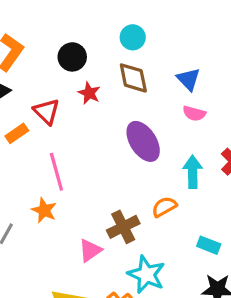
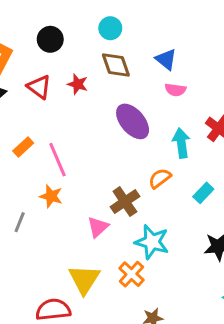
black circle: (72, 57) -> (50, 39), moved
red triangle: (47, 111) -> (39, 87), moved
orange rectangle: (17, 133) -> (23, 147), moved
cyan rectangle: (209, 245) -> (203, 193), moved, turned -60

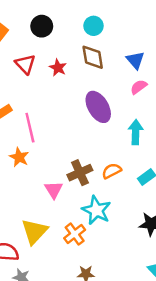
pink semicircle: (175, 90) -> (139, 87), turned 126
orange semicircle: (160, 178) -> (112, 171), moved
pink triangle: (98, 227) -> (54, 190), turned -30

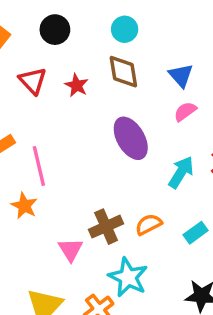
cyan arrow: (136, 132) -> (181, 172), turned 30

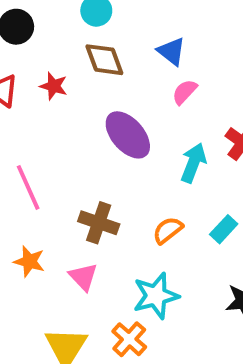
orange star: (24, 206) -> (29, 261), moved
brown cross: (106, 227) -> (99, 223), moved, turned -36
cyan star: (128, 277) -> (156, 296), turned -30

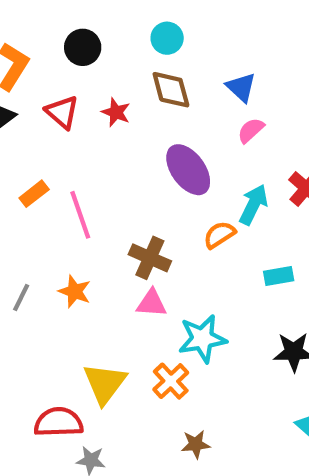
cyan rectangle: (224, 229) -> (279, 276), turned 32
orange semicircle: (168, 230) -> (219, 235), moved
pink triangle: (83, 277) -> (152, 303), moved, turned -48

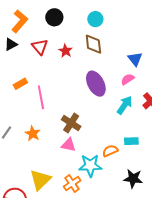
blue triangle: (241, 87) -> (135, 59), moved
pink semicircle: (251, 130) -> (128, 79), moved
orange semicircle: (219, 235) -> (110, 151), moved

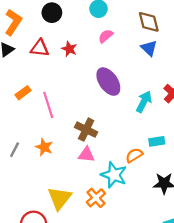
brown diamond: (93, 44) -> (149, 22), moved
red triangle: (40, 47) -> (40, 48), turned -36
pink semicircle: (128, 79) -> (106, 36), moved
cyan star: (90, 166) -> (114, 175), turned 30

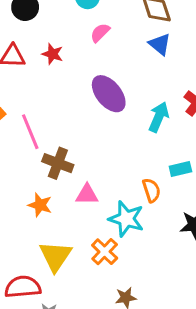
brown cross: (86, 130) -> (58, 163), moved
orange star: (44, 147) -> (40, 205), moved
orange semicircle: (134, 155) -> (151, 190), turned 108

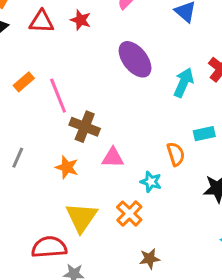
cyan star: (126, 219) -> (151, 182), size x0.6

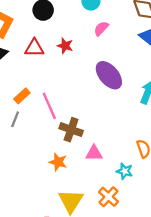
gray line: (18, 158) -> (15, 119), moved

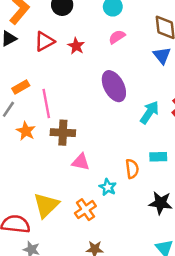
red triangle: (34, 48) -> (44, 41), turned -42
brown cross: (71, 130) -> (63, 133), turned -30
orange star: (58, 162) -> (26, 131), moved

